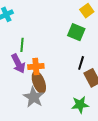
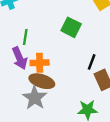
green square: (76, 32) -> (71, 27), moved
brown ellipse: (39, 82) -> (42, 81), turned -55

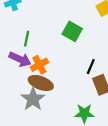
purple arrow: (20, 58) -> (20, 59), turned -45
orange cross: (40, 63) -> (39, 65), turned -30

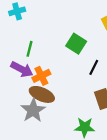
black line: (91, 67) -> (94, 67), moved

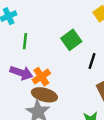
green square: (76, 44) -> (71, 40), turned 30
green line: (30, 49) -> (25, 41), moved

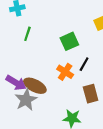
purple arrow: (21, 73) -> (16, 83), moved
orange cross: (41, 77) -> (65, 72), moved, turned -35

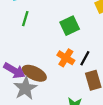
black line: (84, 64) -> (85, 58), moved

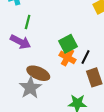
green square: (70, 26) -> (68, 44), moved
purple arrow: (14, 71) -> (20, 42), moved

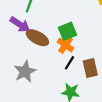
black line: (86, 57) -> (69, 63), moved
brown ellipse: (38, 73) -> (37, 38), moved

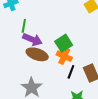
purple arrow: (20, 24) -> (32, 40), moved

